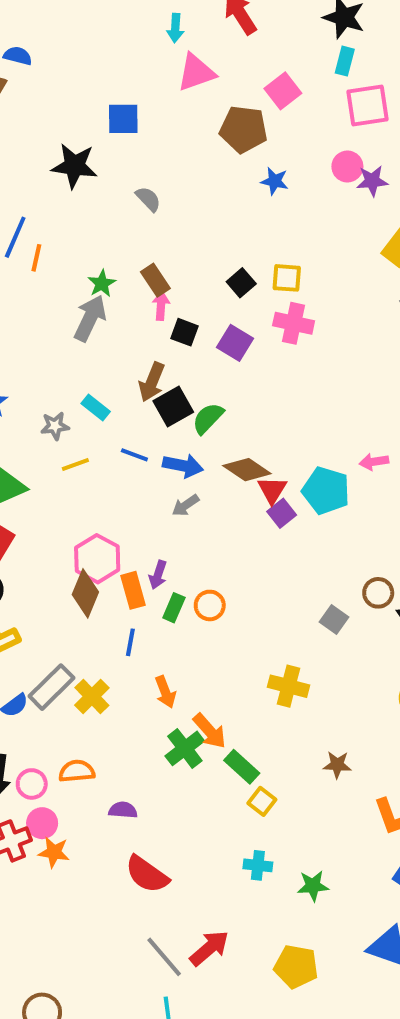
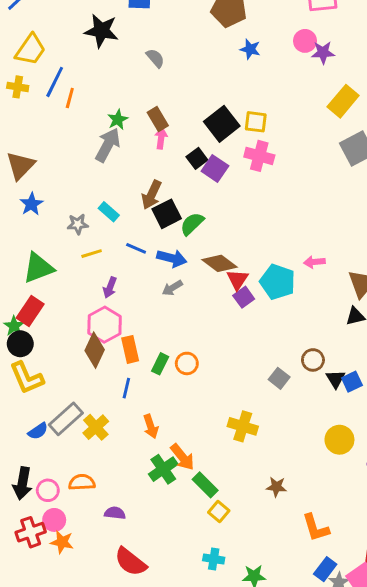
black square: (241, 283) -> (222, 124), size x1.6
black square: (185, 332) -> (197, 158), moved, turned 30
purple arrow: (158, 575) -> (110, 287), moved

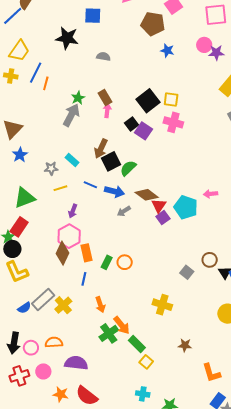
gray semicircle: (155, 58) -> (103, 57), turned -40
gray arrow: (172, 288) -> (124, 211), moved
purple semicircle: (115, 513) -> (76, 363), size x1.6
pink circle: (54, 520) -> (43, 371), moved
orange star: (62, 542) -> (61, 394), moved

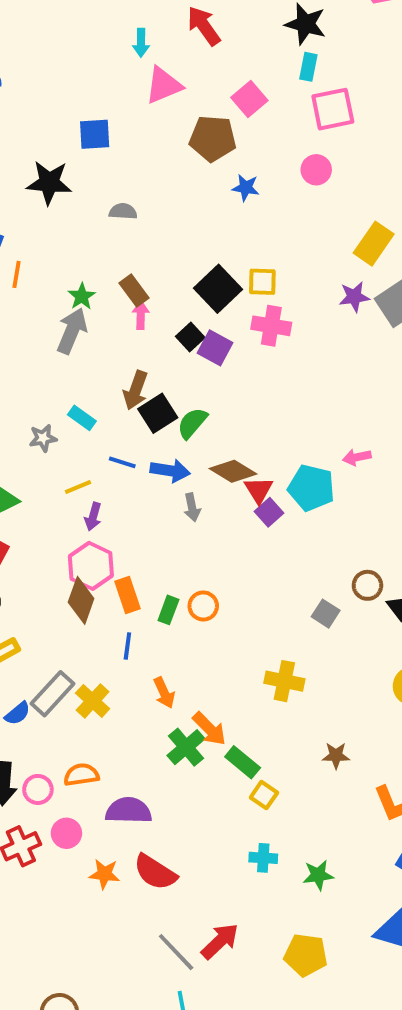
purple star: (216, 53) -> (354, 297), moved
yellow line: (60, 188) -> (78, 487), moved
gray arrow: (124, 211) -> (192, 507), turned -64

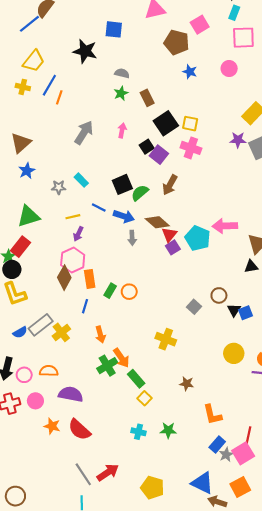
brown rectangle: (134, 290) -> (147, 98), moved
green star: (82, 296) -> (121, 93), moved
brown arrow: (136, 390) -> (170, 185), moved
pink arrow: (357, 457) -> (225, 226), size x1.6
green star: (318, 875) -> (168, 430), moved

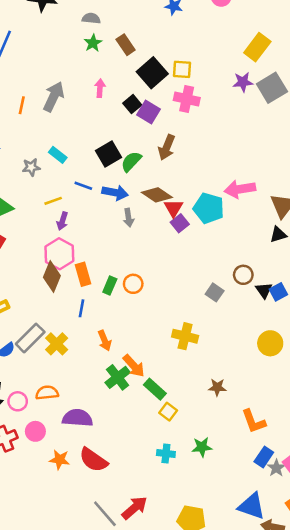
orange line: (59, 97) -> (22, 105), moved

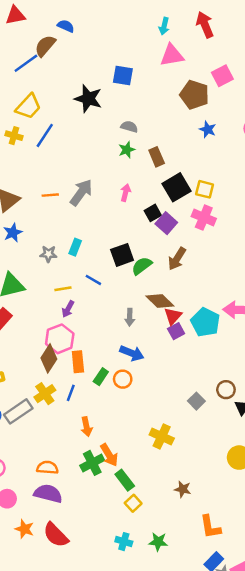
orange line: (22, 105) -> (50, 195), turned 63
cyan rectangle: (58, 155) -> (75, 247), turned 63
blue arrow: (115, 193) -> (132, 353), moved
yellow cross: (57, 344) -> (45, 394), moved
orange semicircle: (47, 393) -> (47, 468), moved

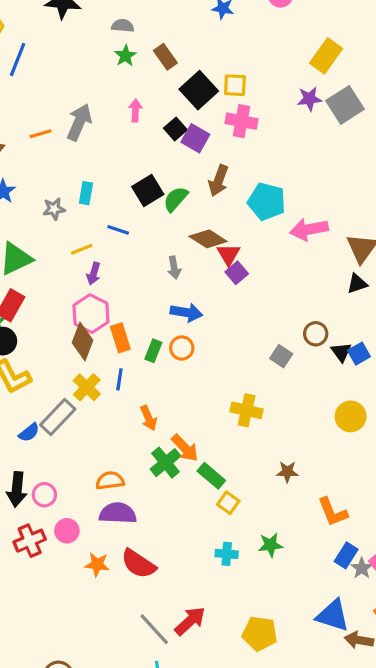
cyan pentagon: (205, 322) -> (267, 202), moved

